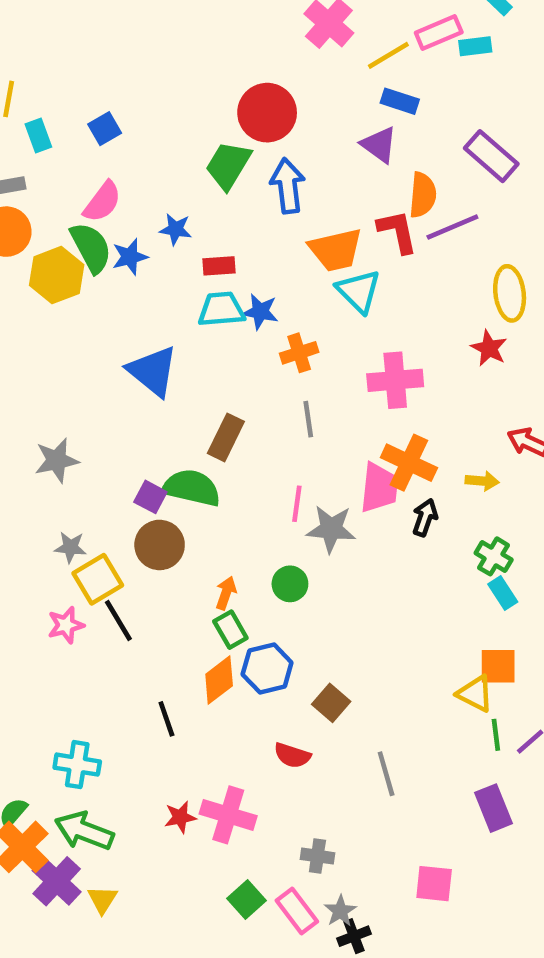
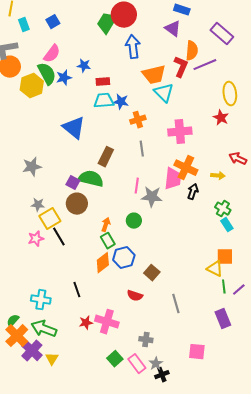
green trapezoid: (228, 165) -> (107, 23), moved
red L-shape: (397, 232) -> (181, 67), turned 35
black line: (166, 719) -> (77, 290), moved

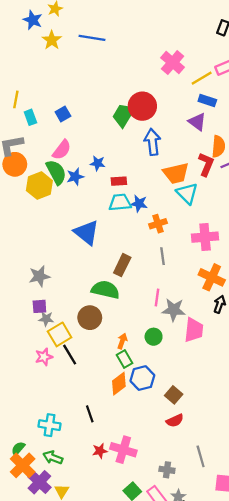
pink trapezoid: (173, 179) -> (194, 330), moved
purple square: (73, 183) -> (39, 306), moved, turned -32
red semicircle: (135, 296) -> (175, 421), moved, turned -42
gray line: (176, 304) -> (201, 456), moved
green arrow: (44, 329) -> (53, 458), size x0.7

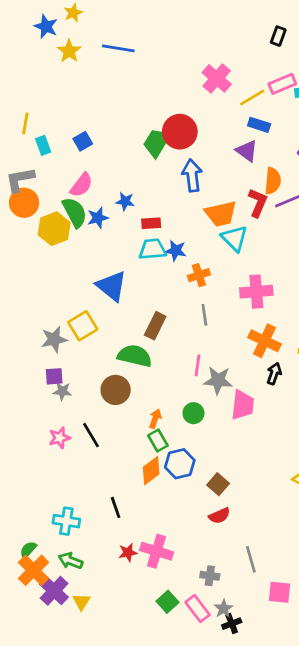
yellow square: (60, 334) -> (83, 326), moved

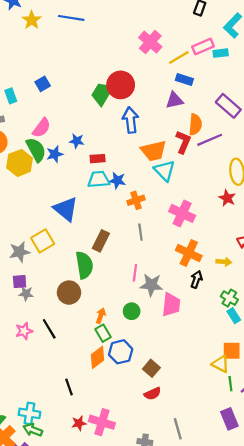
blue square: (83, 141) -> (43, 84), moved
purple triangle: (247, 151) -> (174, 100), turned -48
pink cross: (256, 292) -> (182, 213), turned 30
green semicircle: (135, 356) -> (84, 265), turned 68
cyan cross: (66, 521) -> (29, 413), moved

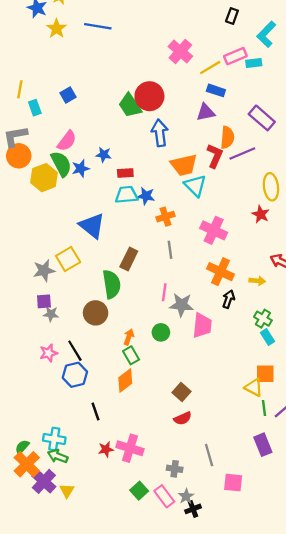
green trapezoid: (102, 94) -> (130, 105), turned -65
blue hexagon: (121, 352) -> (75, 375), moved

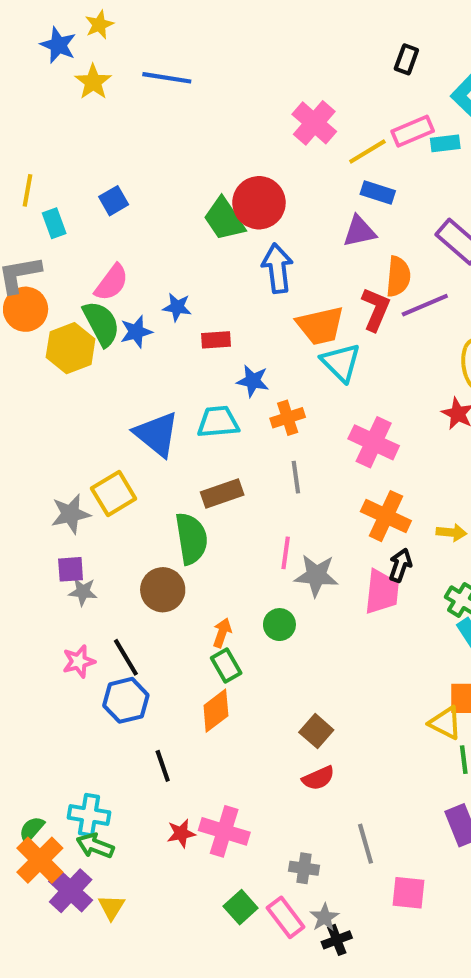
cyan trapezoid: (126, 195) -> (218, 422), moved
brown rectangle: (129, 259) -> (222, 494), turned 45
pink trapezoid: (202, 325) -> (382, 592), moved

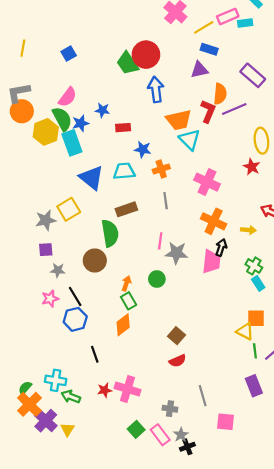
cyan rectangle: (54, 223) -> (72, 143), moved, size x1.6
gray star: (83, 592) -> (58, 270), moved
green arrow: (95, 846) -> (71, 397), moved

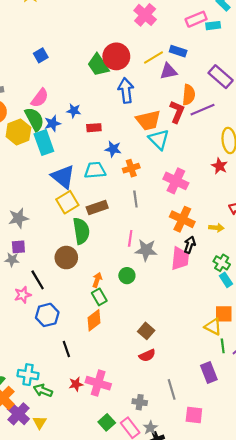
yellow line: (204, 27) -> (154, 57), moved
yellow square: (69, 209) -> (67, 202), moved
gray star: (58, 270) -> (12, 260), moved
black line: (75, 296) -> (38, 280), moved
purple rectangle: (254, 386) -> (209, 372), moved

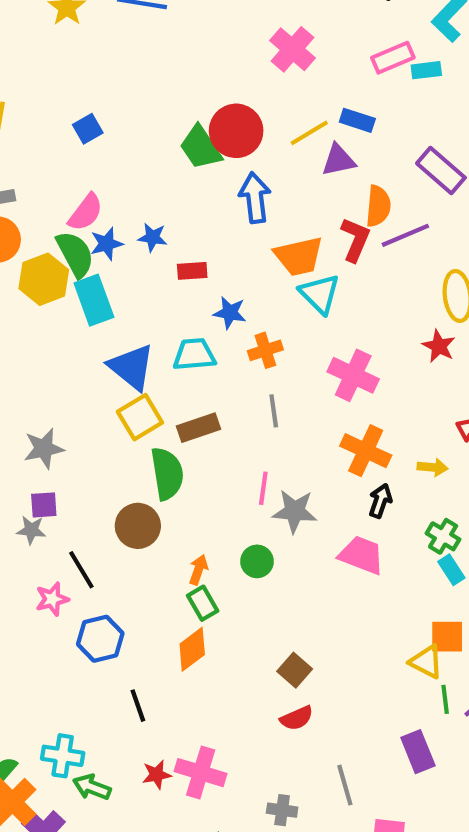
blue star: (52, 123) -> (106, 244), moved
pink trapezoid: (180, 259) -> (362, 555), moved, turned -75

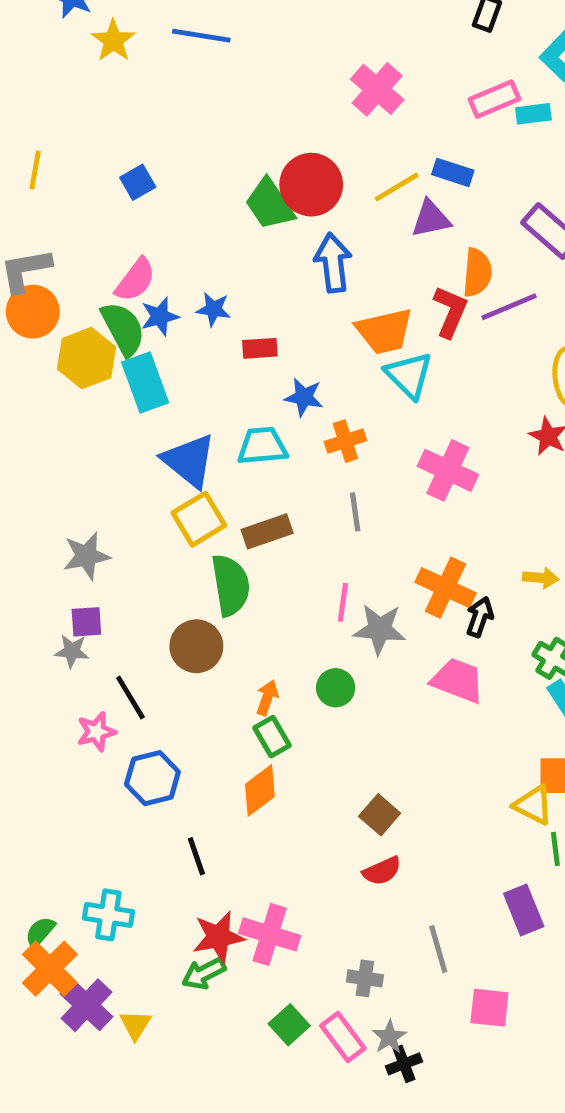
orange cross: (366, 451) -> (445, 588), moved
red star: (157, 775) -> (218, 937), size x1.5
green arrow: (92, 787) -> (204, 973), moved, turned -48

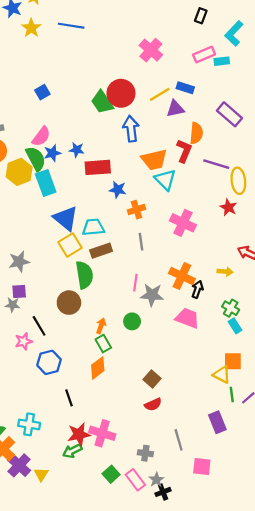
purple line: (509, 307) -> (216, 164), moved, turned 40
red rectangle: (260, 348) -> (98, 167), size x1.6
cyan trapezoid: (262, 446) -> (93, 227), moved

